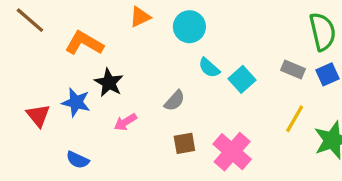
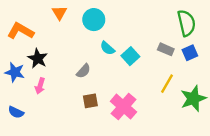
orange triangle: (140, 17) -> (59, 13), turned -35
pink arrow: (125, 122) -> (40, 86), moved, turned -42

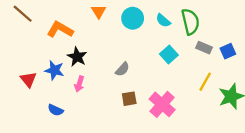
green semicircle: (186, 23) -> (190, 22), moved
cyan semicircle: (107, 48) -> (163, 20), moved

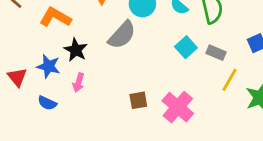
gray rectangle: (204, 48) -> (216, 53), moved
gray semicircle: (122, 69) -> (122, 35), moved, size x1.6
blue semicircle: (56, 110) -> (47, 103), moved

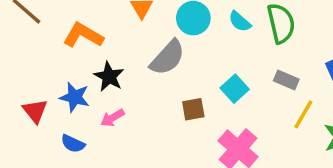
cyan square: (186, 47) -> (235, 89), moved
pink arrow: (78, 83) -> (112, 118), turned 42
brown square: (138, 100) -> (193, 109), moved

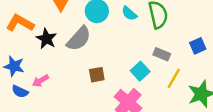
black star: (109, 77) -> (46, 39), moved
cyan square: (235, 89) -> (140, 71), moved
blue semicircle: (73, 144) -> (20, 92), moved

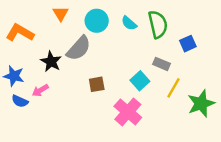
black star: (46, 39) -> (51, 62), moved
blue square: (198, 46) -> (188, 44), moved

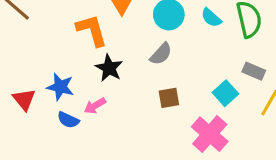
orange L-shape: (20, 33) -> (92, 30), moved, turned 44
gray semicircle: (79, 48) -> (161, 54), moved, size x0.7

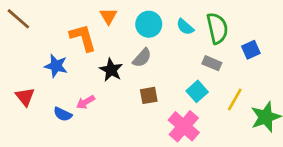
black star: (109, 68) -> (111, 70), moved
gray rectangle: (254, 71) -> (212, 63), moved
blue star: (60, 87) -> (56, 66), moved

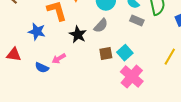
gray rectangle: (212, 63) -> (137, 21), moved
cyan square: (197, 91) -> (125, 53), moved
red triangle: (25, 97) -> (14, 55), turned -42

